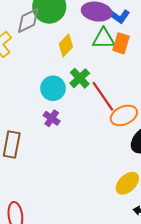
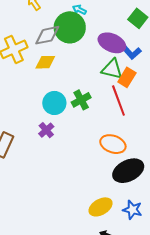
yellow diamond: (66, 45) -> (45, 62), moved, turned 30
red line: (103, 96) -> (118, 100), moved
orange ellipse: (124, 115) -> (113, 144), turned 30

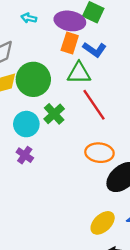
green circle: (70, 27) -> (33, 79), moved
purple ellipse: (112, 43) -> (70, 21), moved
orange rectangle: (127, 77) -> (70, 43), moved

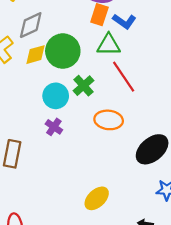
orange ellipse: (99, 153) -> (109, 120), moved
yellow ellipse: (103, 223) -> (97, 198), moved

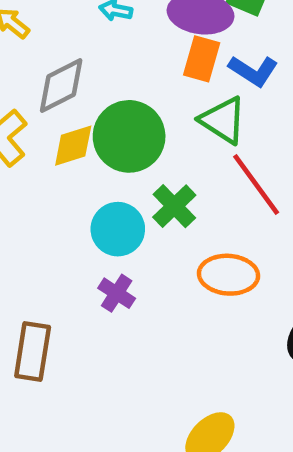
green triangle: (109, 45) -> (223, 120), turned 35

